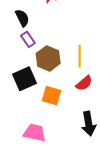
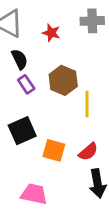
brown hexagon: (48, 58) -> (63, 80), moved
red semicircle: (84, 83) -> (88, 152), moved

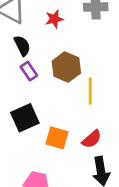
red star: (51, 33) -> (54, 19), turned -30

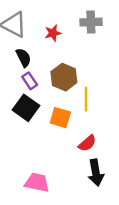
black square: (25, 118) -> (26, 108), moved, turned -30
orange square: (57, 138) -> (60, 118), moved

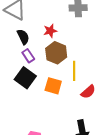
red star: (53, 33) -> (50, 31), moved
red semicircle: (87, 143) -> (88, 92), moved

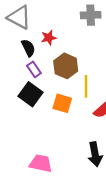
red star: (50, 31) -> (49, 38), moved

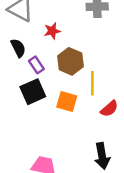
black semicircle: (28, 48) -> (18, 48), moved
black square: (31, 94) -> (33, 92), turned 30

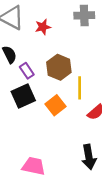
red star: (52, 31) -> (43, 27), moved
orange square: (67, 101) -> (55, 105), turned 36

